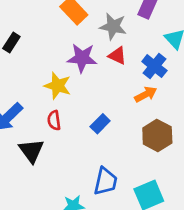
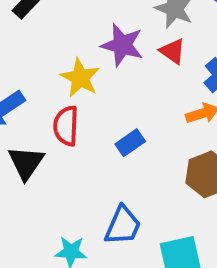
red semicircle: (54, 120) -> (66, 126), size x1.4

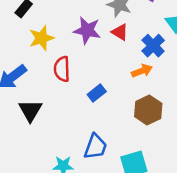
yellow star: (80, 78) -> (41, 38), moved, turned 30
red semicircle: (66, 126) -> (62, 69), moved

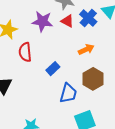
blue cross: (153, 46) -> (88, 18), moved
blue trapezoid: (95, 147) -> (68, 93), moved

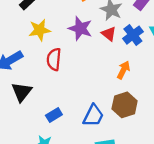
orange arrow: (86, 49) -> (124, 70), turned -49
blue rectangle: (53, 69) -> (54, 115), moved

